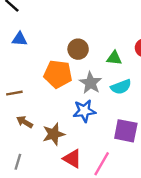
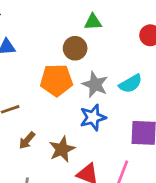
green triangle: (114, 58) -> (93, 22), moved
brown arrow: (25, 122) -> (27, 140), turned -70

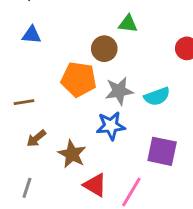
gray star: (95, 84) -> (119, 91), turned 30
brown star: (62, 149) -> (72, 154), turned -30

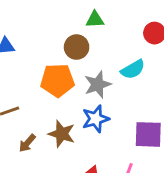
cyan semicircle: (157, 96) -> (133, 69), moved
brown star: (72, 154) -> (62, 134), moved

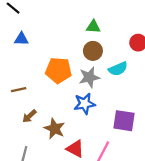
brown circle: (77, 47) -> (93, 51), moved
brown star: (62, 134) -> (55, 129), moved

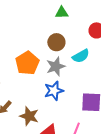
green triangle: (93, 27) -> (62, 13), moved
orange pentagon: (59, 70) -> (27, 63), turned -30

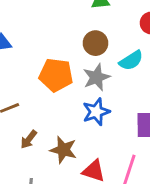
orange pentagon: (27, 63) -> (56, 75), turned -30

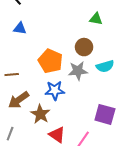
blue star: (96, 112) -> (55, 90), moved
brown arrow: (29, 139) -> (19, 100), size x1.5

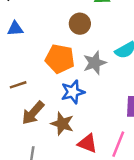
brown circle: (84, 47) -> (80, 24), moved

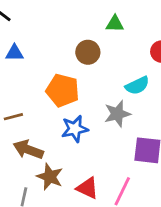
gray star: (95, 63) -> (117, 114), moved
brown arrow: (33, 113) -> (28, 150), turned 65
brown star: (62, 124) -> (50, 177), moved

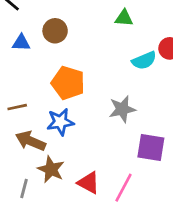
brown circle: (88, 52) -> (55, 31), moved
cyan semicircle: (137, 86) -> (144, 61), moved
blue star: (75, 129) -> (60, 122), moved

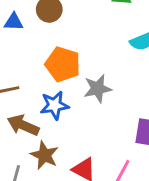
gray star: (122, 109) -> (98, 89), moved

